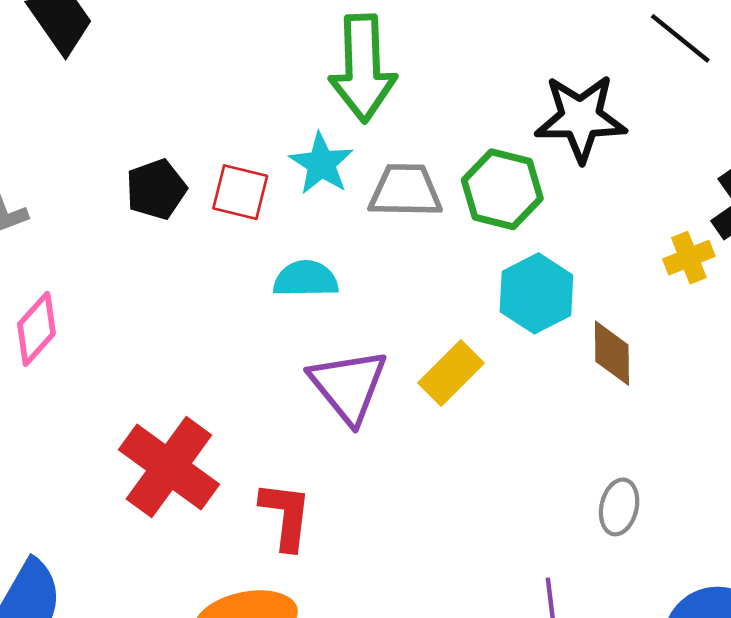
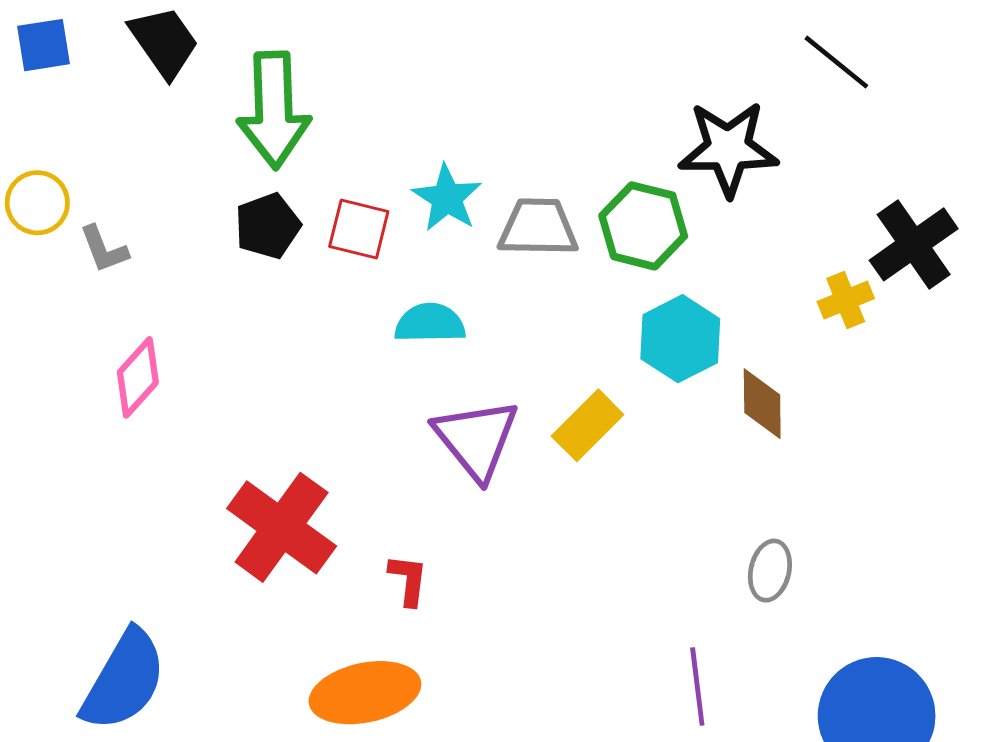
green arrow: (363, 68) -> (274, 110), moved
red L-shape: (286, 515) -> (408, 580), size x0.7

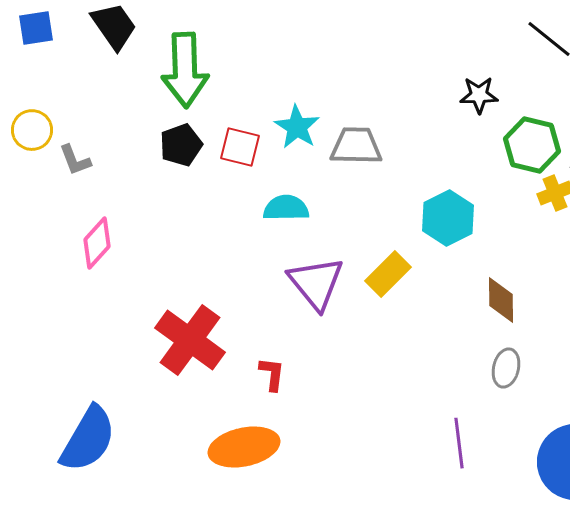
black star: (728, 149) -> (479, 95), size x0.6
green hexagon: (643, 226) -> (532, 145), moved
brown diamond: (762, 404) -> (501, 300), moved

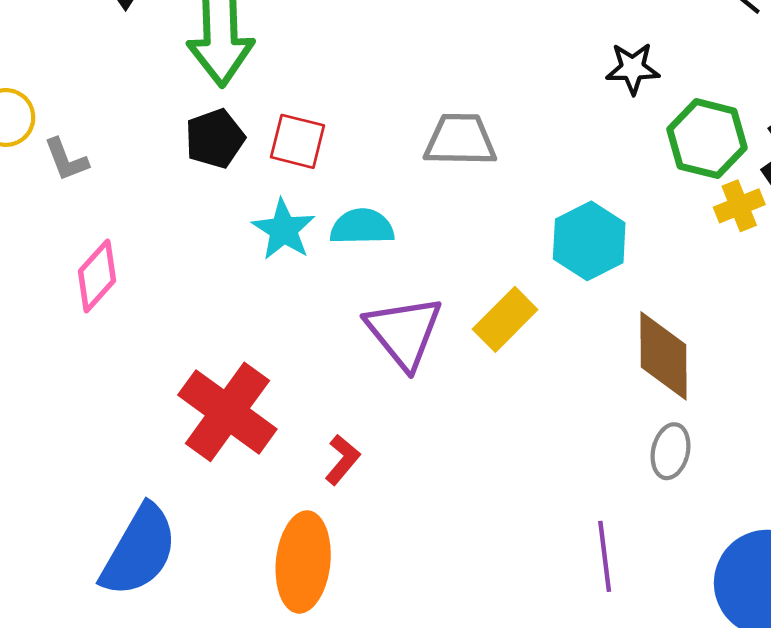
cyan star: (297, 127) -> (284, 230), moved
brown diamond: (501, 300) -> (664, 356), size x1.4
red L-shape: (272, 374) -> (342, 460), turned 33
blue semicircle: (88, 439) -> (139, 551), moved
orange ellipse: (244, 447) -> (303, 562), turned -72

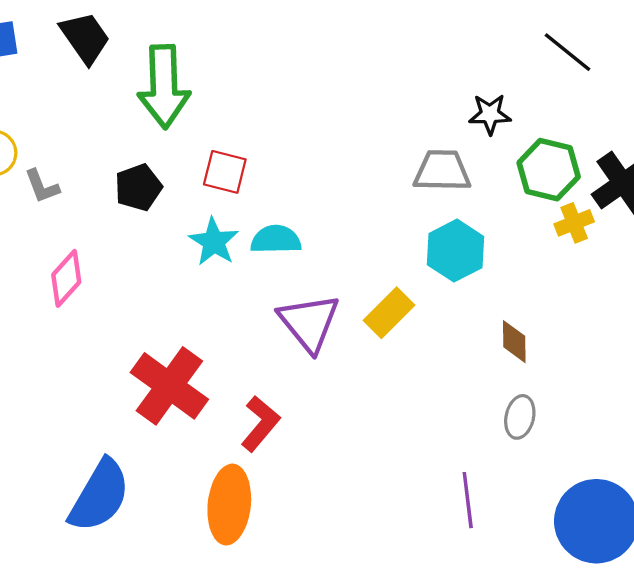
black pentagon: (215, 139) -> (138, 187), moved
gray trapezoid: (460, 140) -> (442, 171), moved
brown diamond: (664, 356) -> (514, 342), size x0.6
red L-shape: (342, 460) -> (260, 424), size x1.4

